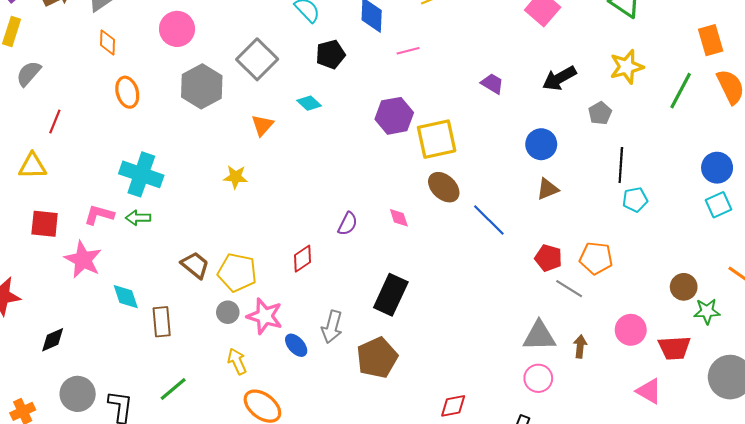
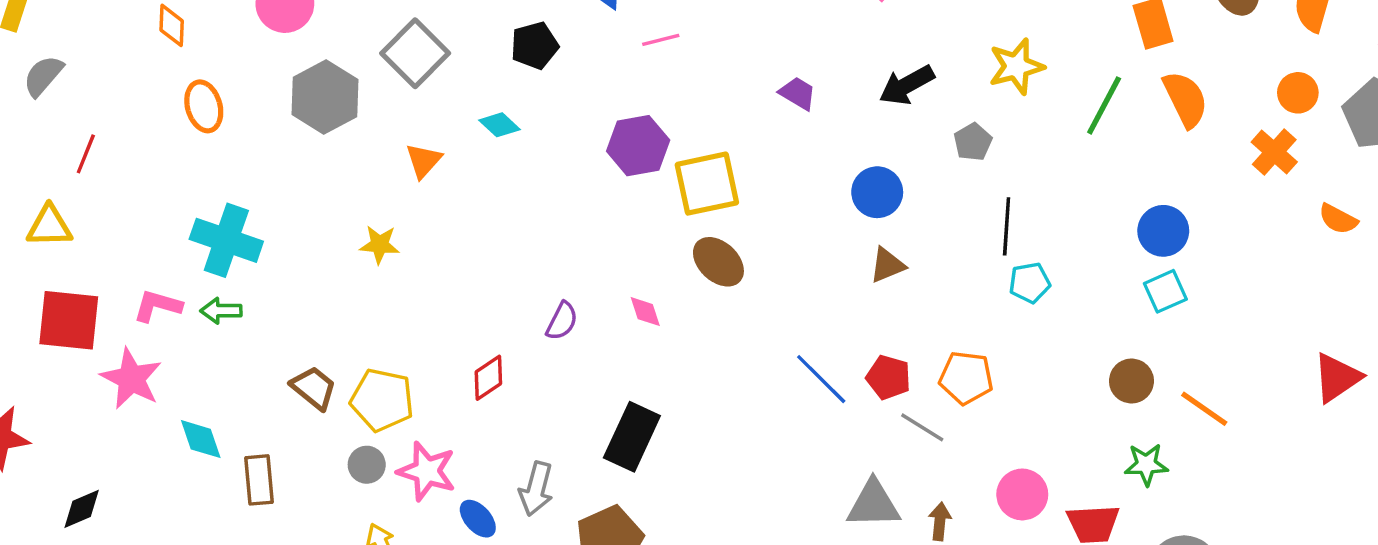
blue line: (489, 220) -> (821, 379), moved
red square: (45, 224) -> (69, 320), size x1.4
brown circle: (684, 287) -> (1131, 381), moved

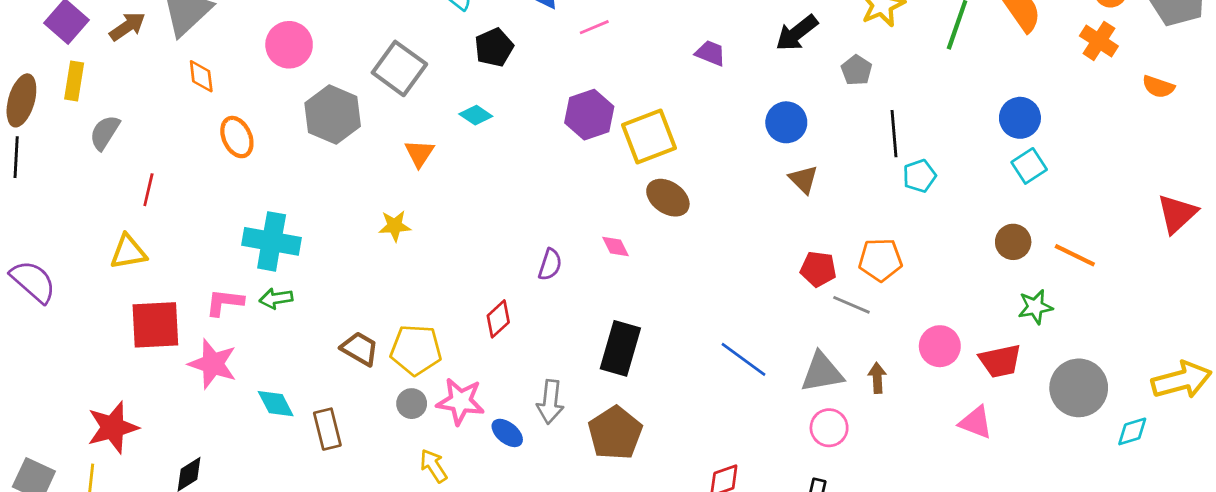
brown triangle: (887, 265) -> (803, 179), turned -44
blue line: (821, 379) -> (744, 359), moved

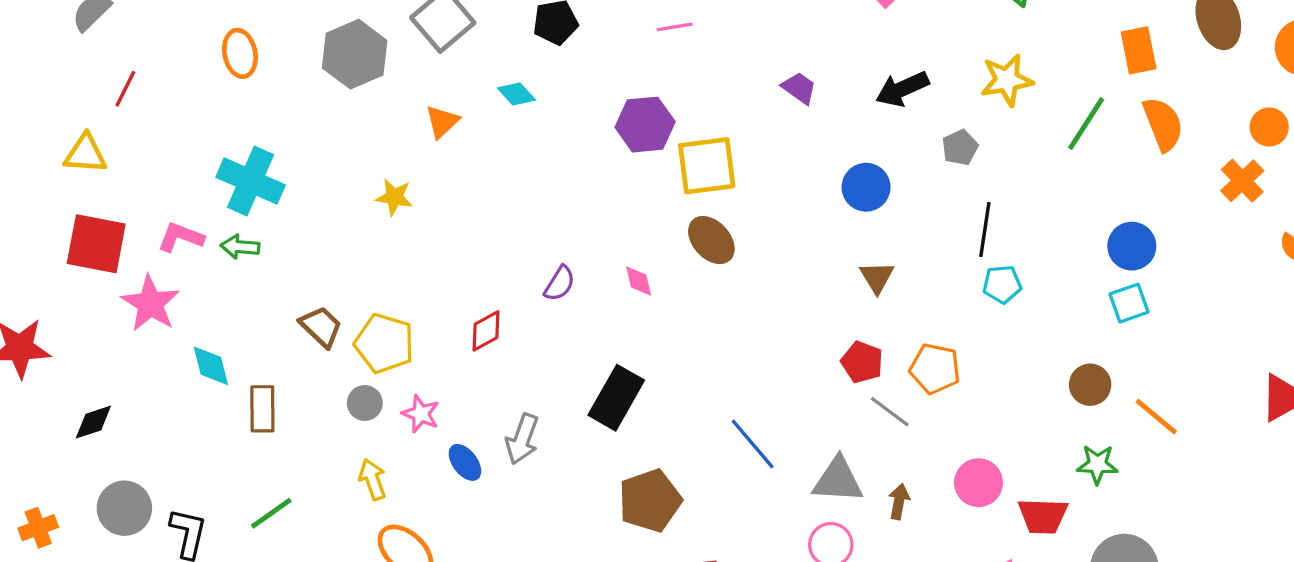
brown triangle: (803, 179) -> (877, 277), moved
pink star: (460, 401) -> (421, 414), size x0.7
brown pentagon: (615, 433) -> (650, 501), moved

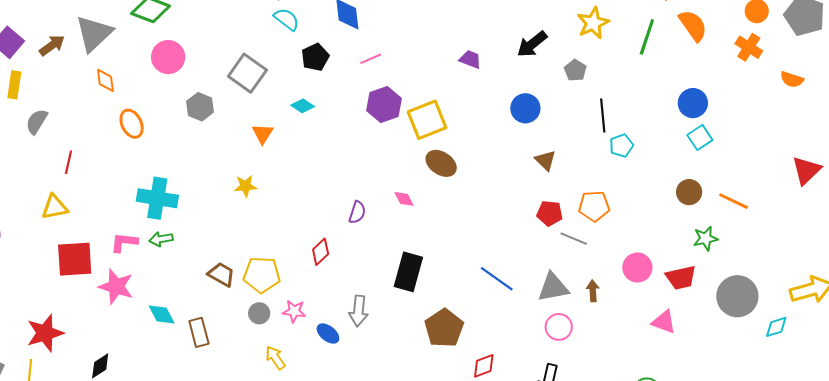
pink line: (675, 27) -> (371, 59), moved
gray hexagon: (355, 54) -> (200, 107), size x0.7

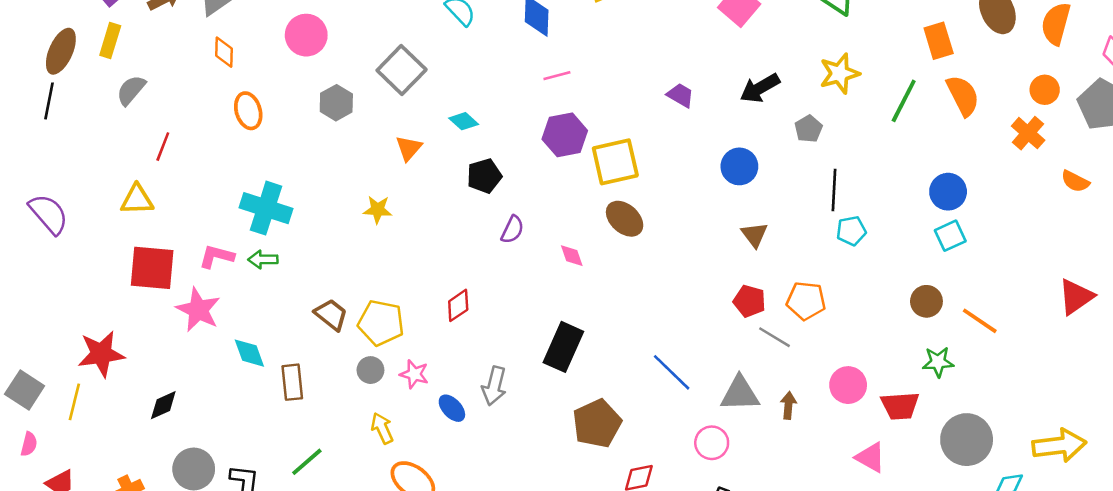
black pentagon: (315, 57) -> (484, 176), moved
purple semicircle: (357, 212) -> (512, 230), moved
pink circle: (559, 327) -> (712, 443), moved

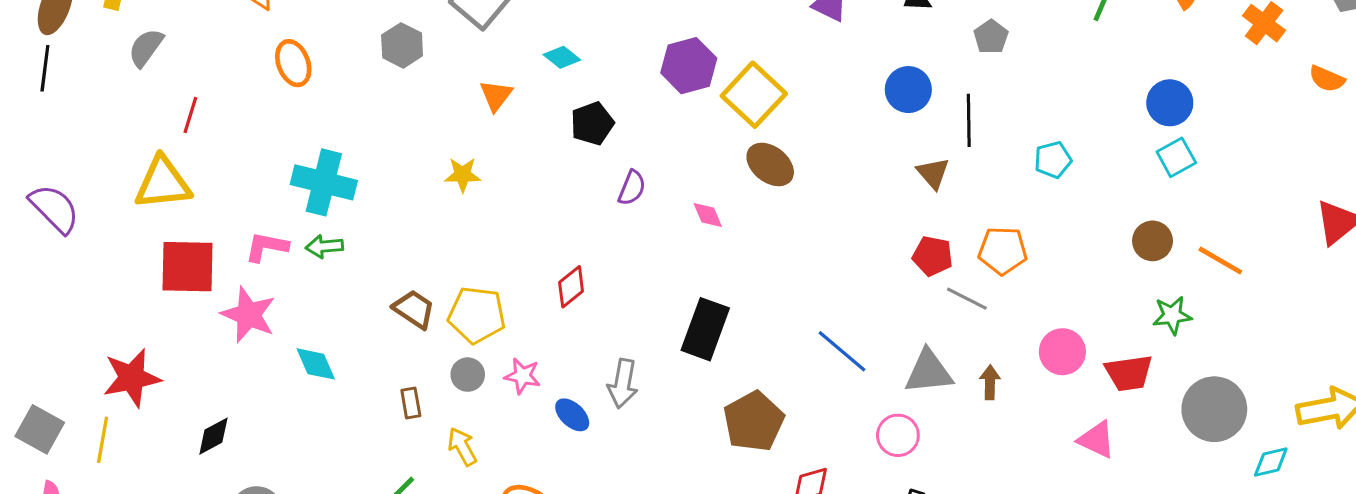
yellow square: (615, 162) -> (754, 95), turned -30
black line: (834, 190) -> (969, 120), moved
yellow triangle: (137, 200) -> (163, 183), size x1.4
brown rectangle: (292, 382) -> (411, 403), moved, size x0.7
yellow arrow: (382, 428) -> (462, 447), moved

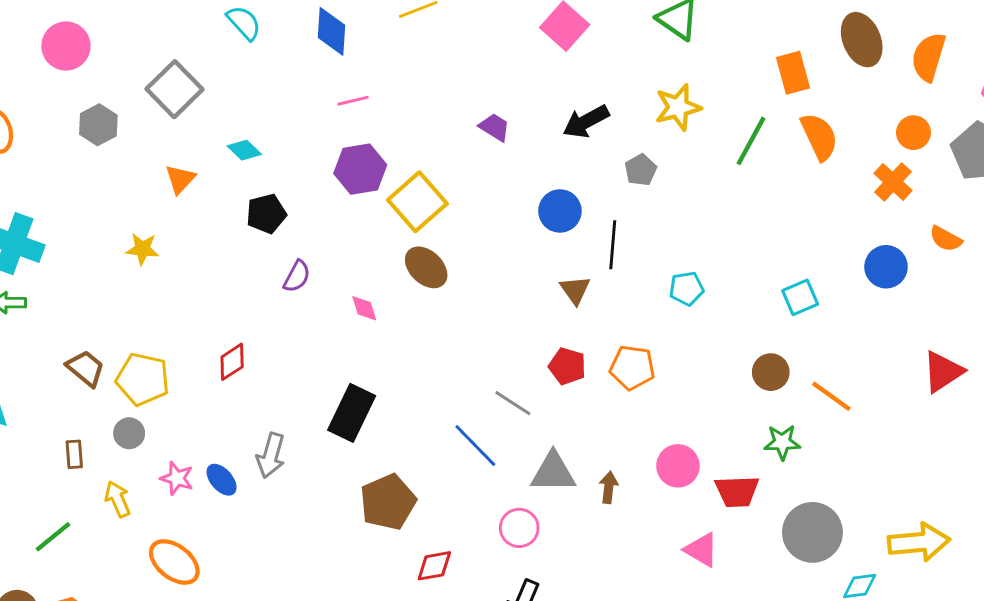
blue circle: (1170, 103) -> (886, 267), moved
gray line: (967, 299) -> (513, 403), moved
pink star: (522, 376) -> (177, 478), moved

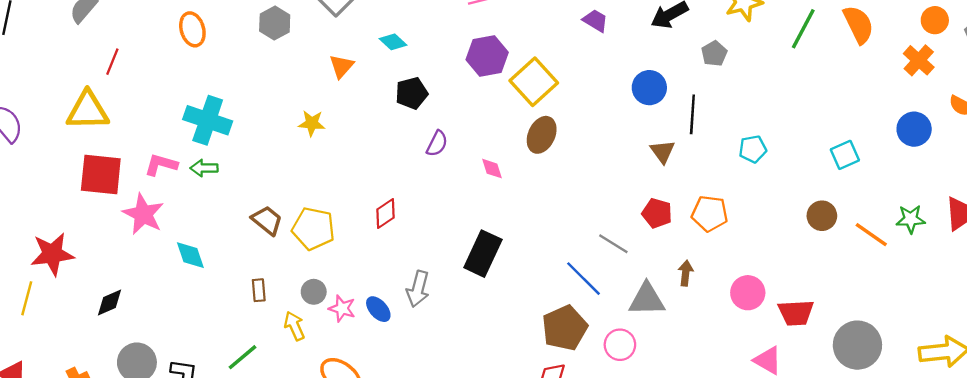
brown ellipse: (426, 267) -> (542, 135), turned 72
gray circle: (129, 433) -> (314, 292), moved
green star: (782, 442) -> (911, 219), moved
brown arrow: (609, 487) -> (686, 273), moved
brown pentagon: (388, 502) -> (565, 328), moved

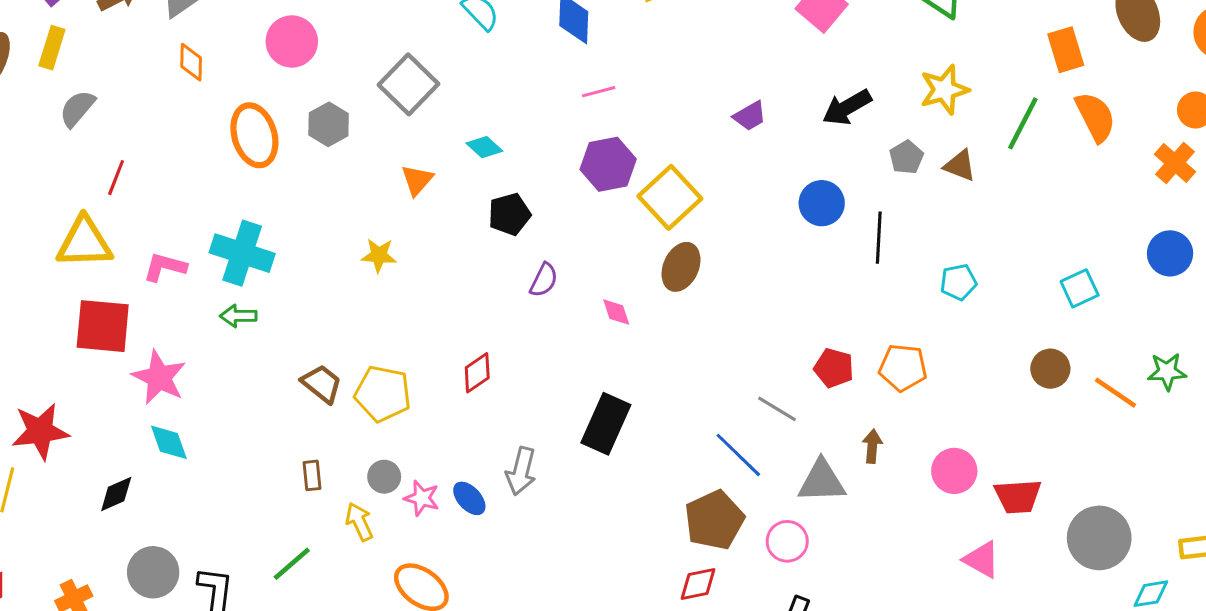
purple trapezoid: (595, 21) -> (750, 116), turned 120
orange ellipse: (192, 29) -> (254, 135), moved, size x1.4
brown triangle: (662, 151) -> (960, 165), moved, turned -32
pink L-shape: (161, 165) -> (165, 267), moved
cyan diamond: (190, 255) -> (169, 442), moved

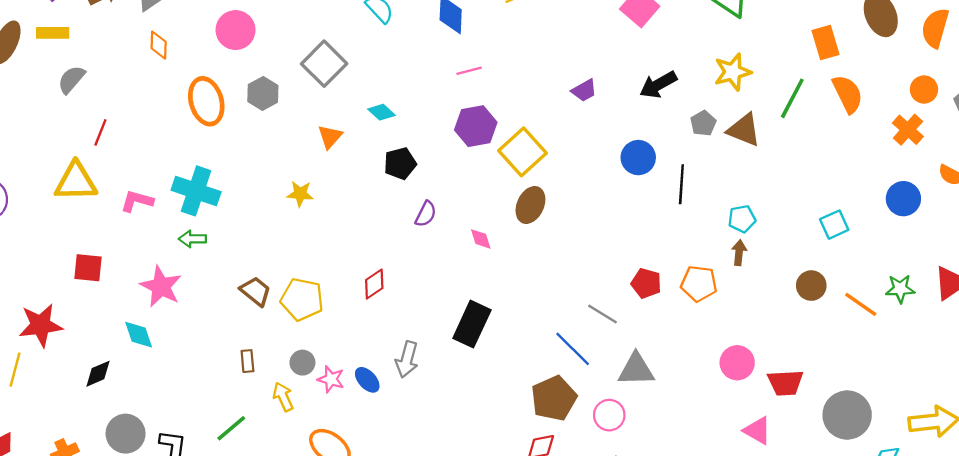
yellow rectangle: (52, 48) -> (53, 33), turned 72
brown triangle: (960, 165) -> (744, 130), size x1.4
red square: (103, 326) -> (88, 268), moved, size x0.7
pink star: (159, 377) -> (161, 287), moved
brown arrow: (872, 446) -> (739, 253), moved

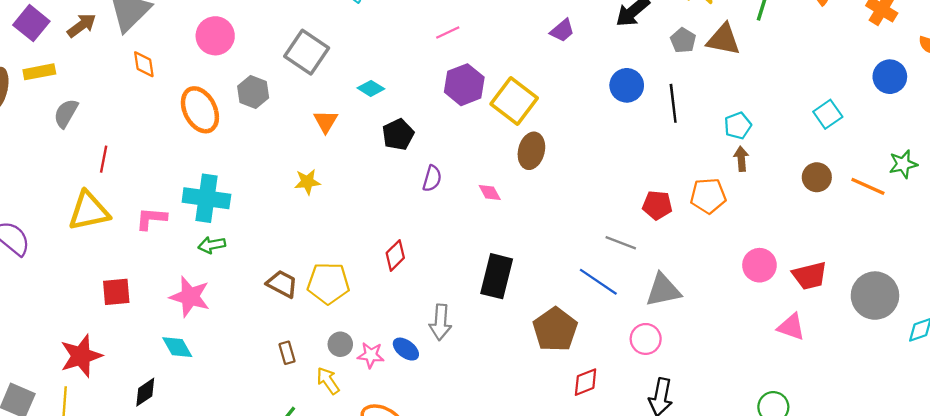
brown pentagon: (554, 398) -> (555, 330), moved

